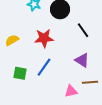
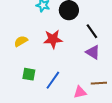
purple triangle: (82, 60) -> (93, 52), moved
blue line: (44, 67) -> (53, 80), moved

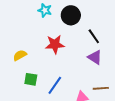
yellow semicircle: (21, 41) -> (20, 55), moved

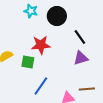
purple triangle: (95, 57) -> (81, 58), turned -49
green square: (31, 79) -> (28, 62), moved

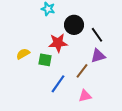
black circle: (57, 16) -> (74, 25), moved
brown line: (87, 89) -> (82, 71), moved, turned -49

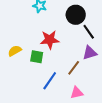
black circle: (74, 25) -> (76, 15), moved

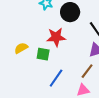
black circle: (76, 15) -> (70, 12), moved
brown line: (74, 68) -> (87, 71), moved

